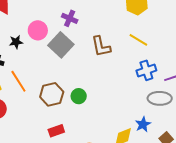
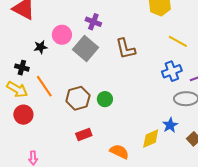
yellow line: (138, 40) -> (178, 41), moved

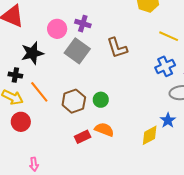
pink circle: (62, 35) -> (57, 29), moved
black star: (41, 47) -> (32, 53), size x1.6
orange semicircle: (119, 152) -> (104, 130), moved

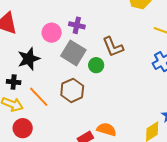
green circle: (101, 100) -> (96, 65), moved
brown hexagon: (74, 101) -> (72, 90), moved

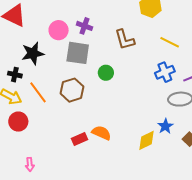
brown L-shape: (113, 47) -> (125, 40), moved
gray square: (73, 53) -> (78, 53), turned -30
green circle: (96, 65) -> (106, 73), moved

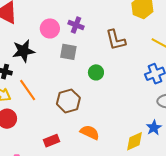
gray square: (78, 53) -> (68, 52), size x0.7
brown hexagon: (72, 90) -> (68, 101), moved
red rectangle: (79, 139) -> (52, 141), moved

